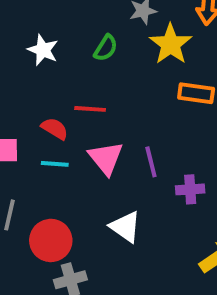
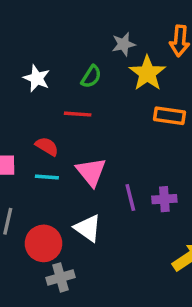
red line: (90, 109) -> (78, 114), moved
purple line: (151, 162) -> (130, 197), moved
white triangle: (125, 227) -> (88, 228), moved

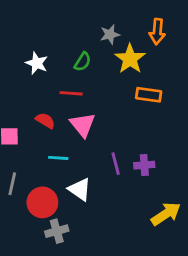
pink triangle: (91, 172) -> (83, 125), moved
cyan line: (47, 177) -> (58, 158), moved

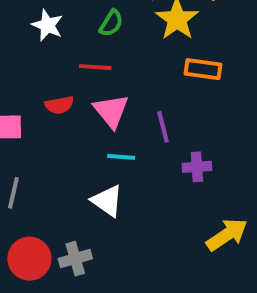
red semicircle: (45, 121) -> (59, 105), turned 138
cyan line: (58, 158) -> (121, 157), moved
purple line: (116, 164) -> (163, 127), moved
red circle: (42, 202) -> (29, 259), moved

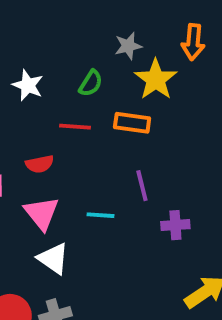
orange rectangle: (203, 69) -> (132, 123), moved
pink triangle: (111, 111) -> (42, 213), moved
white triangle: (107, 201) -> (53, 259), moved

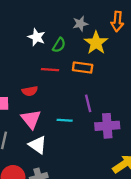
white star: (28, 85) -> (37, 37), moved
purple cross: (175, 225) -> (107, 126), size x1.5

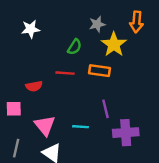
white star: (37, 37) -> (30, 29), moved, turned -30
red semicircle: (30, 91) -> (34, 86), moved

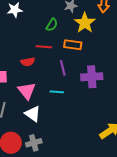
red semicircle: (34, 86) -> (28, 62), moved
purple line: (105, 109) -> (63, 68), moved
purple cross: (126, 133) -> (92, 77), moved

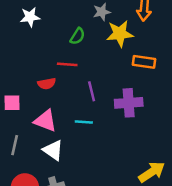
yellow star: (85, 23) -> (120, 34), turned 30
orange rectangle: (73, 45) -> (144, 62), moved
pink triangle: (27, 91) -> (45, 121), turned -30

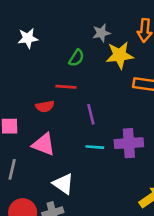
purple cross: (129, 103) -> (129, 143), moved
cyan line: (84, 122) -> (95, 147), moved
white triangle: (53, 150) -> (63, 184), moved

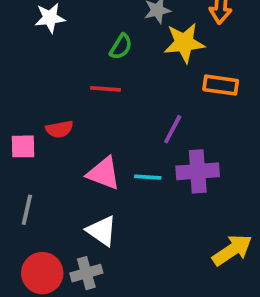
red semicircle: (45, 106) -> (59, 129), moved
purple line: (91, 114) -> (173, 129), moved, turned 42
pink triangle: (44, 144) -> (104, 173), moved

